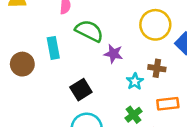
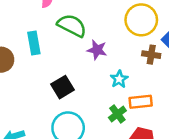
brown cross: (157, 68) -> (151, 55), moved
orange rectangle: (168, 104) -> (141, 102), moved

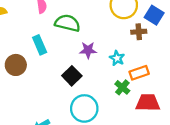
purple star: (97, 50) -> (88, 50), moved

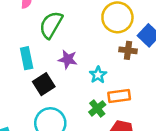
green semicircle: (68, 23) -> (51, 25), turned -85
cyan rectangle: (40, 45) -> (27, 58), moved

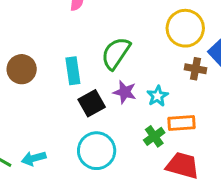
green semicircle: (51, 25) -> (116, 53), moved
purple star: (68, 59) -> (125, 92), moved

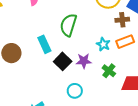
purple star: (125, 92) -> (84, 61), moved
orange rectangle: (182, 123) -> (125, 42), moved
cyan circle: (97, 151) -> (75, 91), size x0.6

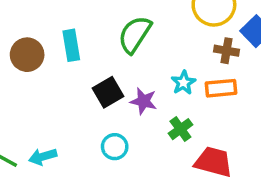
cyan rectangle: (44, 44) -> (71, 45), moved

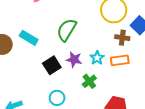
cyan rectangle: (71, 45) -> (29, 38), turned -48
purple star: (144, 101) -> (74, 59), moved
green cross: (180, 129) -> (89, 81), moved

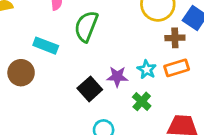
green semicircle: (67, 30) -> (86, 26), moved
cyan rectangle: (29, 38) -> (46, 46), moved

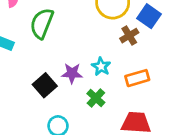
brown cross: (175, 38) -> (129, 36), turned -30
orange rectangle: (177, 68) -> (137, 78), moved

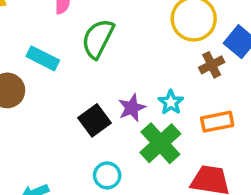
purple star: (72, 73) -> (132, 108), turned -30
green cross: (96, 98) -> (160, 143), size x1.6

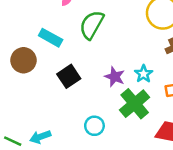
purple star: (132, 108) -> (115, 77), turned -30
black square: (95, 120) -> (69, 76), moved

